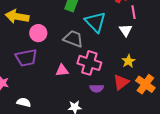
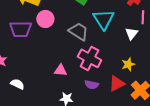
purple trapezoid: (26, 58) -> (21, 29), moved
pink triangle: (62, 70) -> (61, 70), moved

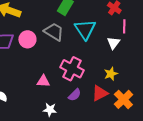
pink circle: (45, 19) -> (27, 39), moved
gray trapezoid: (79, 32) -> (54, 32), moved
purple semicircle: (92, 85) -> (75, 95), turned -56

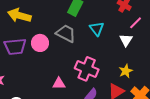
pink line: (124, 26) -> (136, 23), turned 48
cyan triangle: (85, 29) -> (97, 29), size x0.7

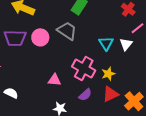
cyan triangle: (97, 29) -> (106, 43), moved
yellow star: (126, 71) -> (108, 74), moved

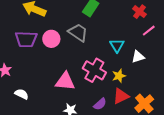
white triangle: (126, 44) -> (138, 57), moved, turned 32
pink triangle: (54, 80) -> (65, 81), size x1.5
purple semicircle: (85, 95) -> (100, 104), moved

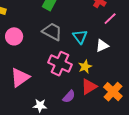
gray trapezoid: (78, 32) -> (52, 32), moved
pink triangle: (65, 81) -> (20, 77), moved, turned -35

